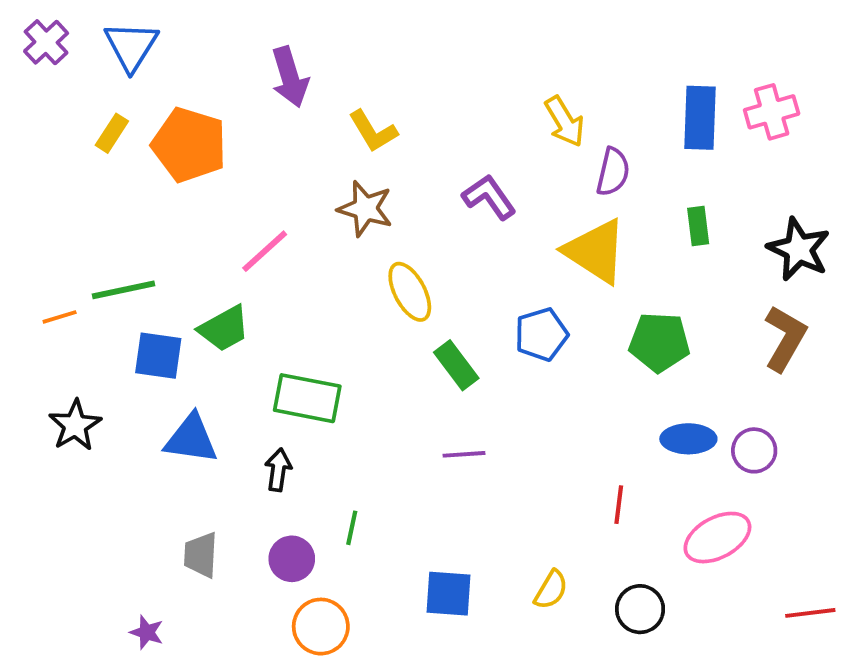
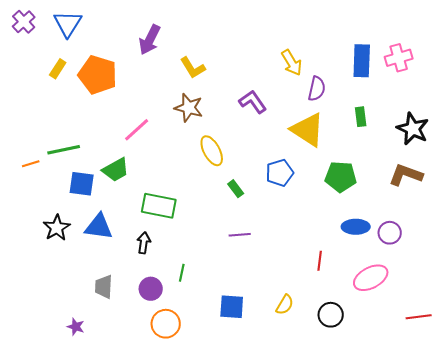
purple arrow: (290, 77) -> (150, 40), turned 44
brown L-shape: (785, 338) -> (406, 175), turned -100
green rectangle: (456, 365) -> (236, 189), size x0.7
black star: (75, 425) -> (57, 228), moved

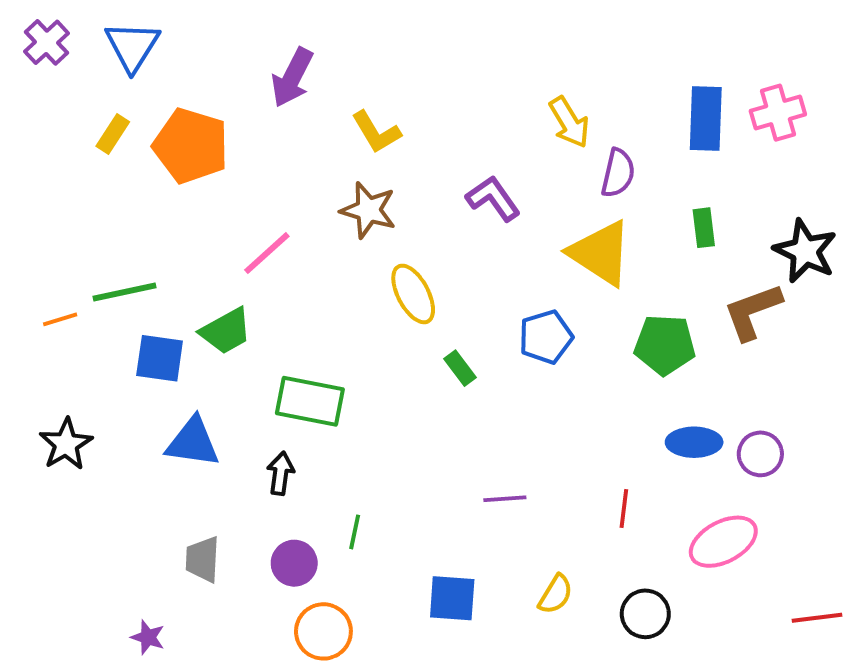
brown L-shape: (406, 175) -> (753, 312), moved, turned -40
black star: (57, 228) -> (66, 444), moved
purple line: (240, 235) -> (505, 499), moved

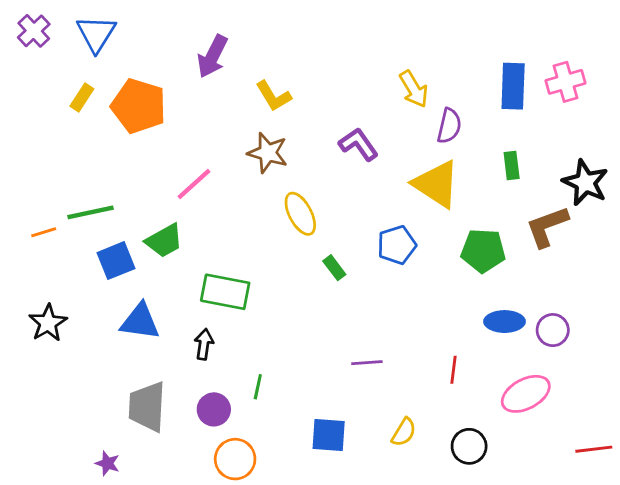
blue square: (160, 358) -> (116, 261), turned -30
gray trapezoid: (203, 559) -> (147, 407), size x1.5

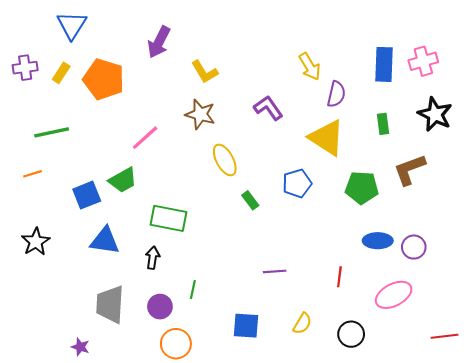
purple cross: (34, 31) -> (25, 68), moved, turned 35
black star: (585, 183) -> (435, 114), moved
green line: (90, 212) -> (52, 132), moved

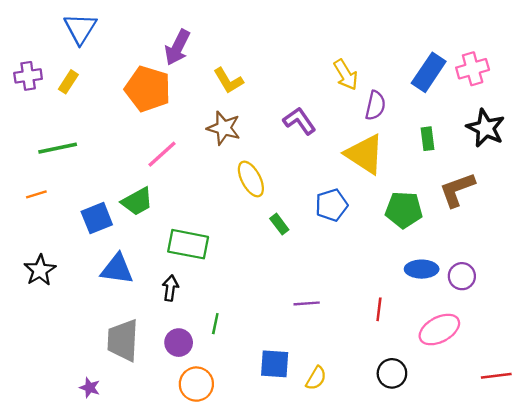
blue rectangle: (384, 64) -> (429, 72), turned 32
orange pentagon: (104, 79) -> (148, 89), moved
yellow semicircle: (302, 324) -> (316, 378), moved

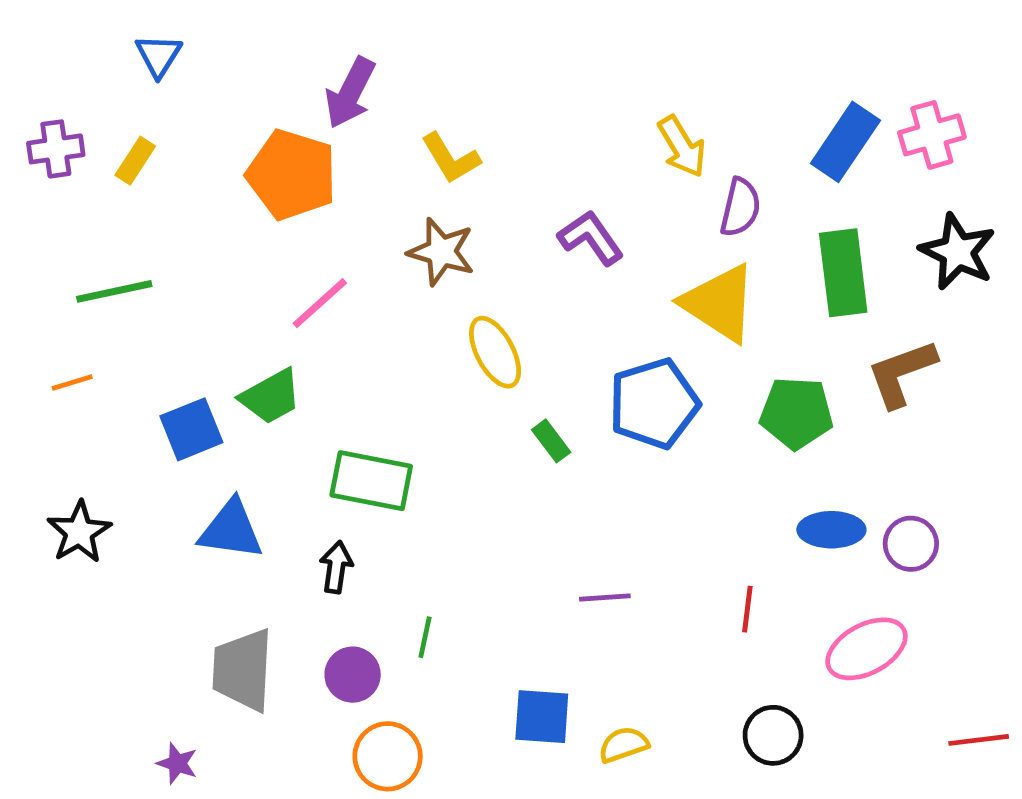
blue triangle: (80, 28) -> (159, 55), size x0.7
green rectangle: (428, 139) -> (843, 273), size x1.8
blue pentagon: (332, 205) -> (654, 404), size x1.4
yellow semicircle: (316, 378) -> (624, 745), turned -140

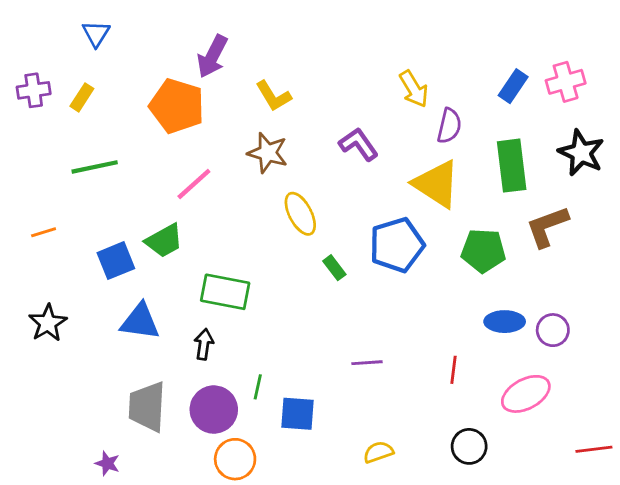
blue rectangle: (845, 142) -> (513, 86), size x0.7
green line: (114, 291) -> (95, 167), moved
purple circle: (353, 675) -> (214, 410), size x1.4
blue square: (542, 717) -> (297, 414), moved

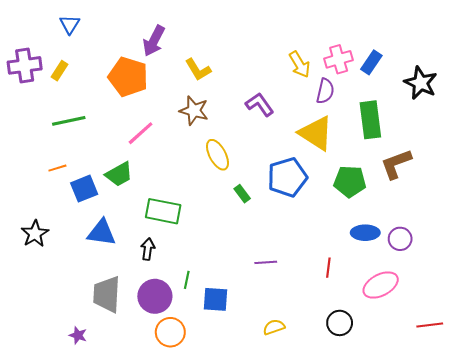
pink cross: (566, 82) -> (339, 59), moved
purple cross: (34, 90) -> (25, 65), size x1.4
black star: (581, 153) -> (421, 83), moved
orange line: (44, 232) -> (57, 168), moved

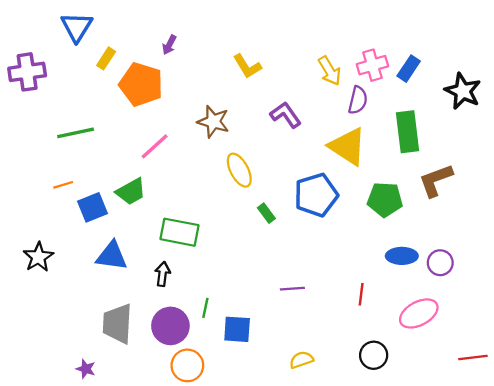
blue triangle: (70, 24) -> (77, 27), size x1.4
purple arrow: (154, 41) -> (169, 45), size x0.6
yellow L-shape: (198, 70) -> (247, 66), moved
yellow rectangle: (60, 71) -> (106, 58), moved

